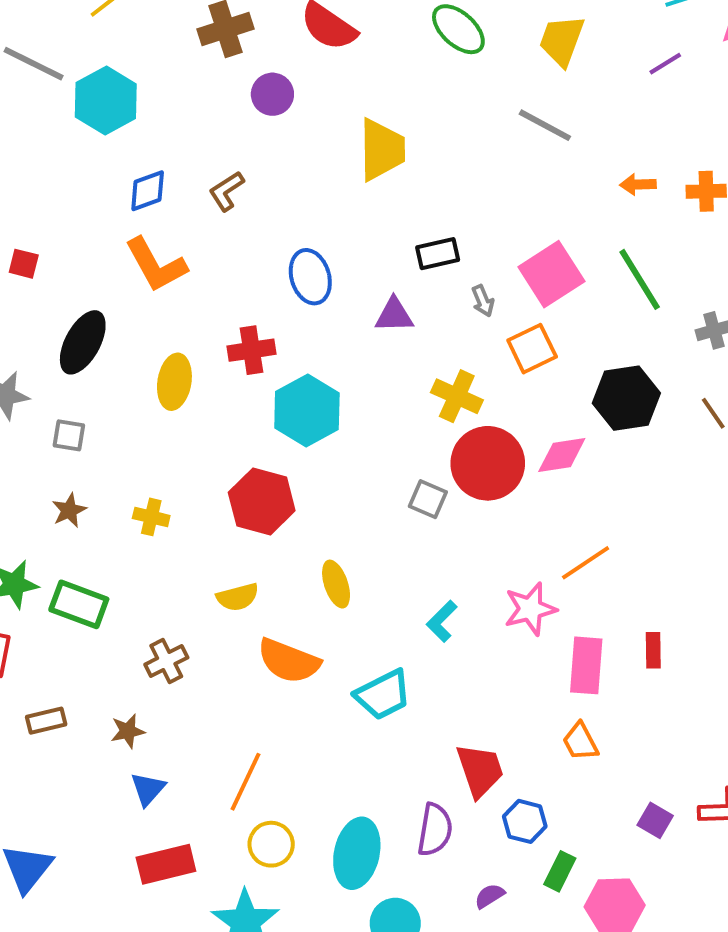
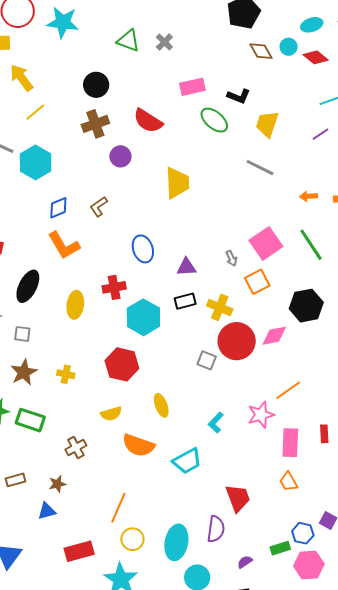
black rectangle: (438, 254) -> (185, 301), moved
brown star: (69, 510) -> (24, 372), size x1.5
blue triangle: (148, 789) -> (47, 511), moved, turned 36
blue hexagon: (525, 821) -> (303, 533), moved
green rectangle: (560, 871) -> (280, 548), turned 48

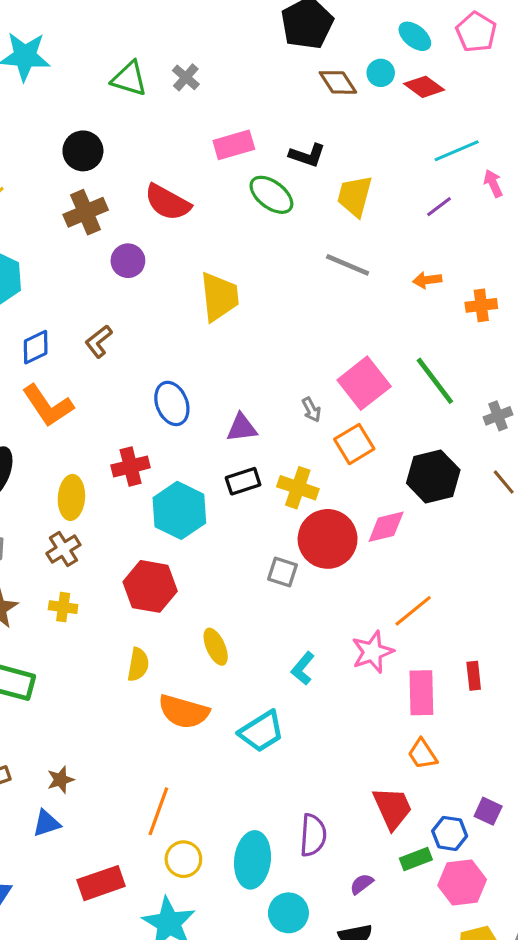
cyan ellipse: (312, 25) -> (415, 36), turned 60
orange arrow: (309, 196) -> (427, 280), moved
yellow semicircle: (111, 414) -> (138, 665), turned -60
brown cross: (76, 447) -> (63, 549), moved
red trapezoid: (238, 498) -> (392, 808), moved

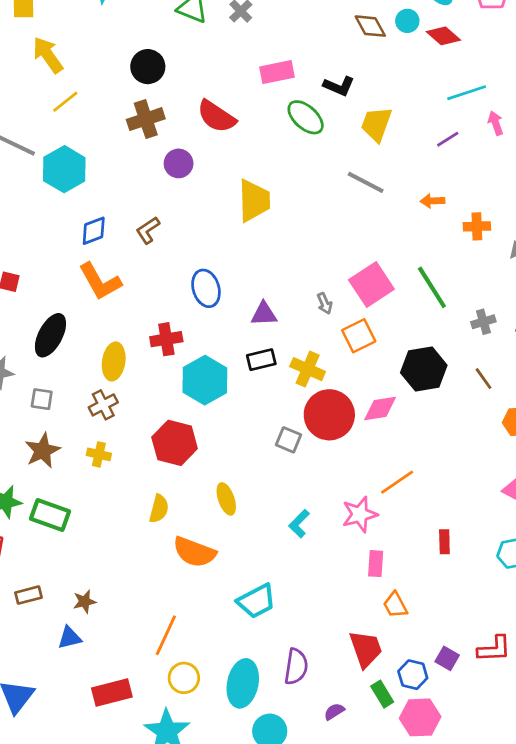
pink rectangle: (421, 693) -> (376, 564), moved, size x0.7
cyan trapezoid: (261, 731) -> (256, 601), moved
green rectangle: (416, 859) -> (382, 694), turned 75

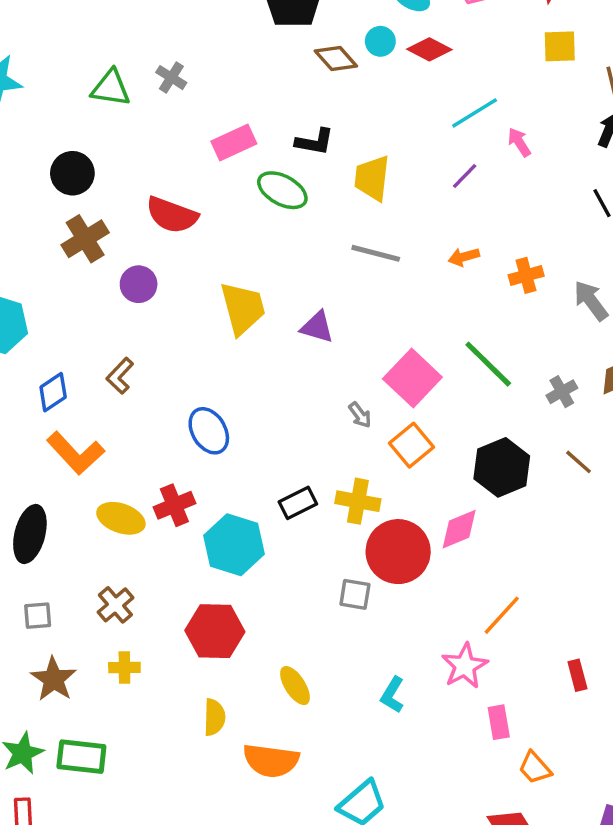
purple triangle: (264, 314) -> (317, 327), moved, turned 32
yellow ellipse: (114, 361) -> (121, 518), moved, turned -66

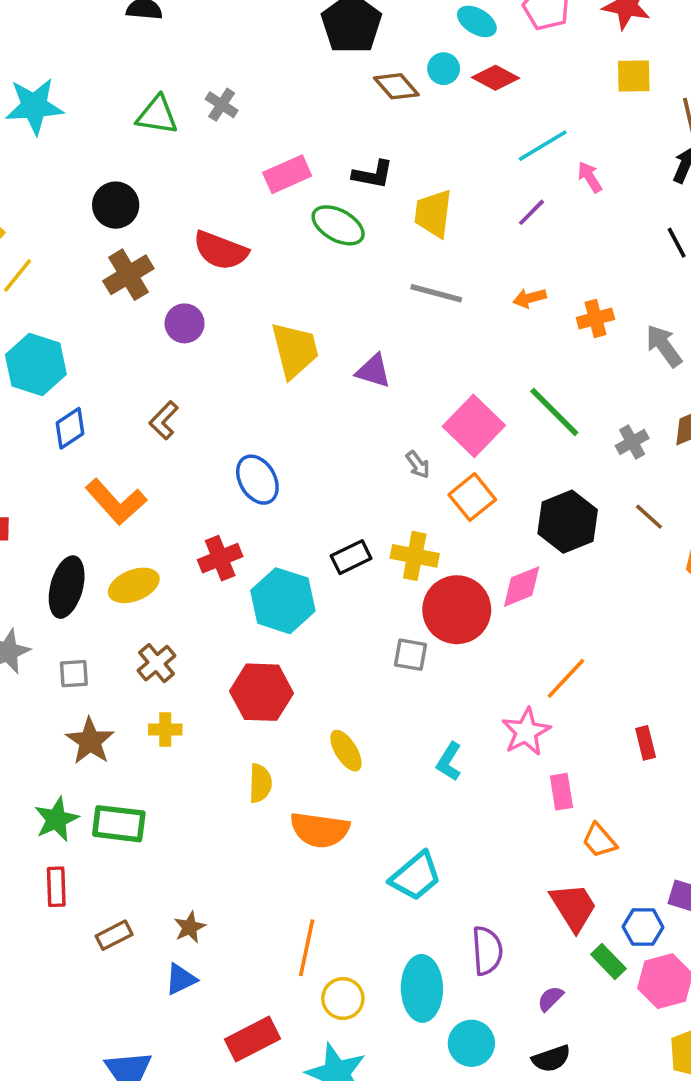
blue diamond: (53, 392) -> (70, 428), moved
yellow ellipse: (121, 518) -> (134, 585), moved, turned -42

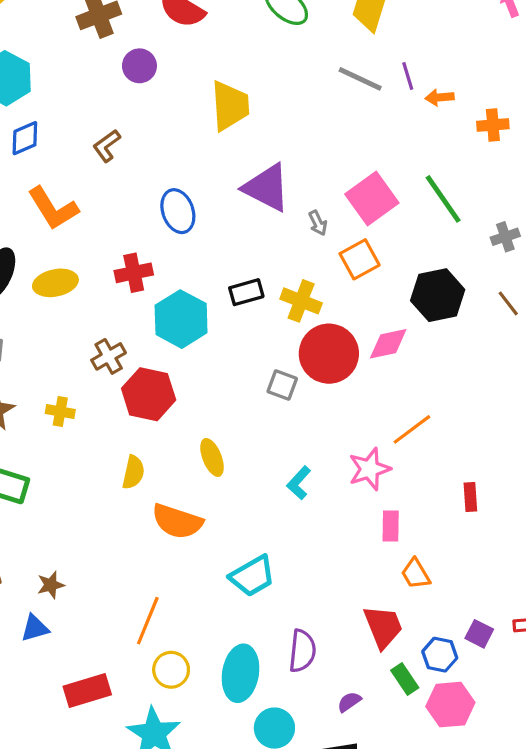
purple line: (531, 212) -> (408, 76), moved, turned -72
purple triangle: (373, 371) -> (267, 188), moved, size x1.6
brown cross: (157, 663) -> (109, 356), moved

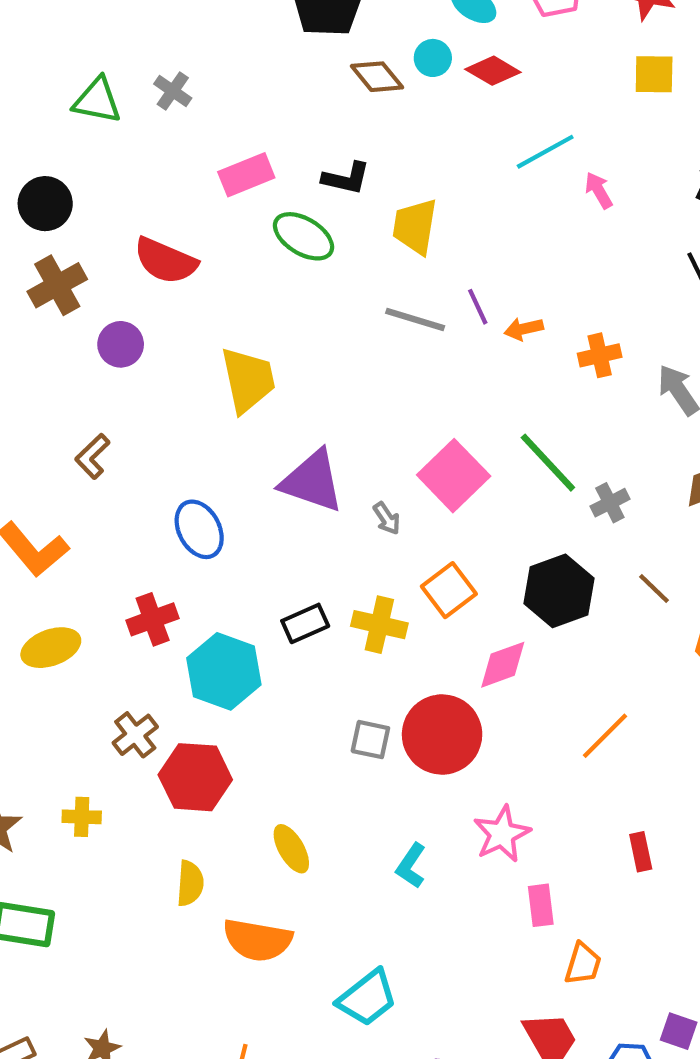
gray cross: (505, 237) -> (610, 503), moved
orange square: (360, 259) -> (449, 590), moved
red circle: (329, 354) -> (442, 735), moved
orange line: (412, 429) -> (605, 736), moved
orange trapezoid: (416, 574) -> (583, 964), turned -124

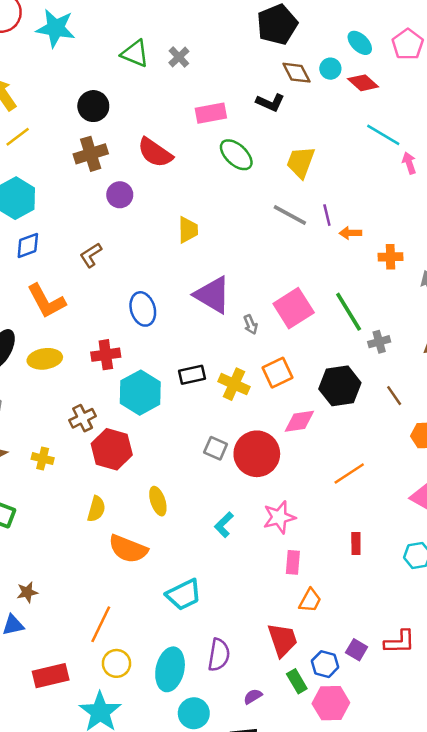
cyan line: (545, 152) -> (383, 135), turned 48
black L-shape: (346, 178) -> (270, 103), moved
yellow trapezoid: (248, 380) -> (188, 230), size x0.7

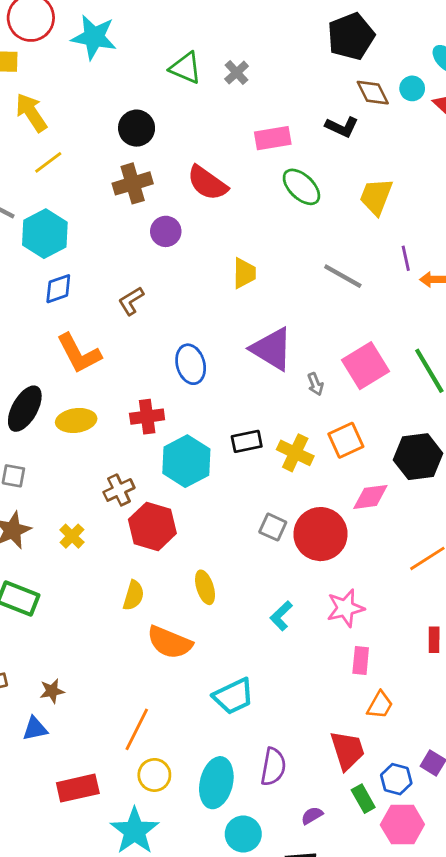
gray line: (290, 215) -> (343, 276), moved
yellow cross: (43, 459) -> (72, 536), turned 30

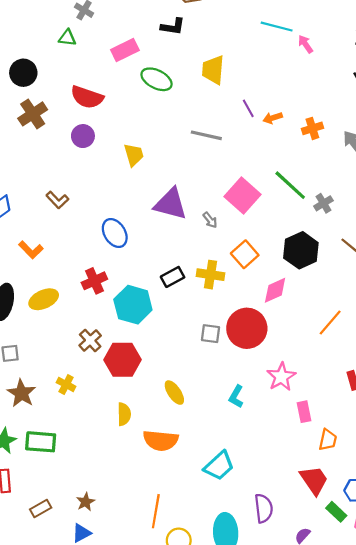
green triangle: (186, 68) -> (67, 38), moved, size x0.7
purple circle: (166, 231) -> (83, 136), moved
brown L-shape: (131, 301) -> (57, 200), turned -85
orange L-shape: (79, 353) -> (31, 250), size x0.7

